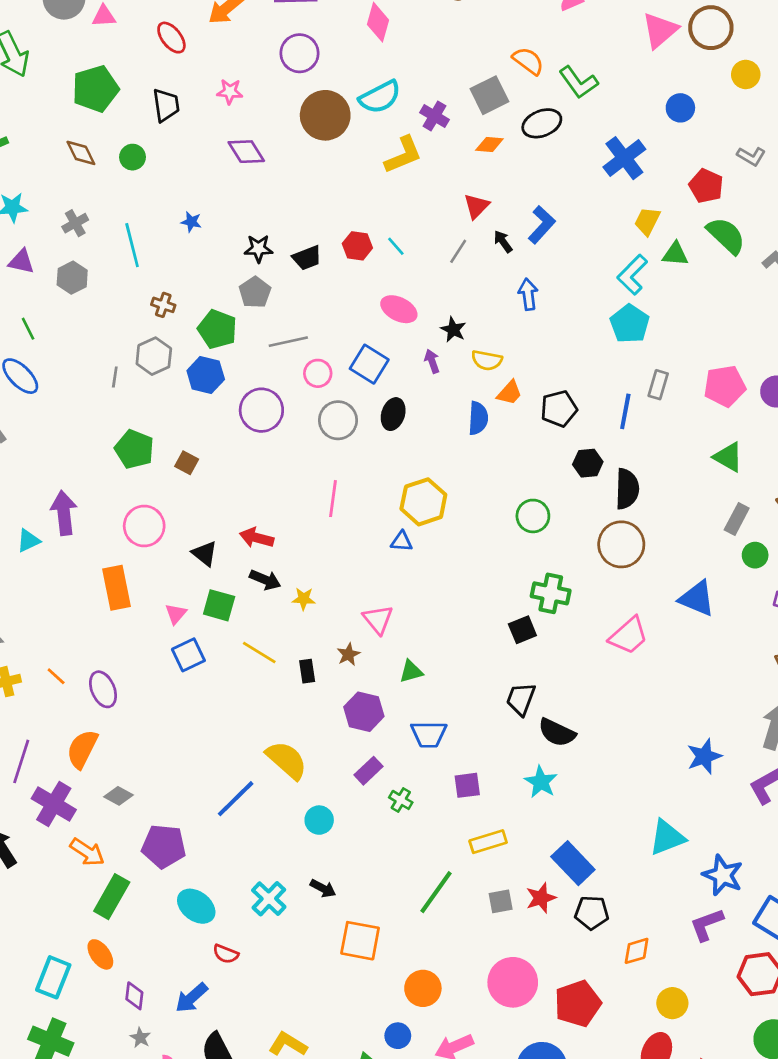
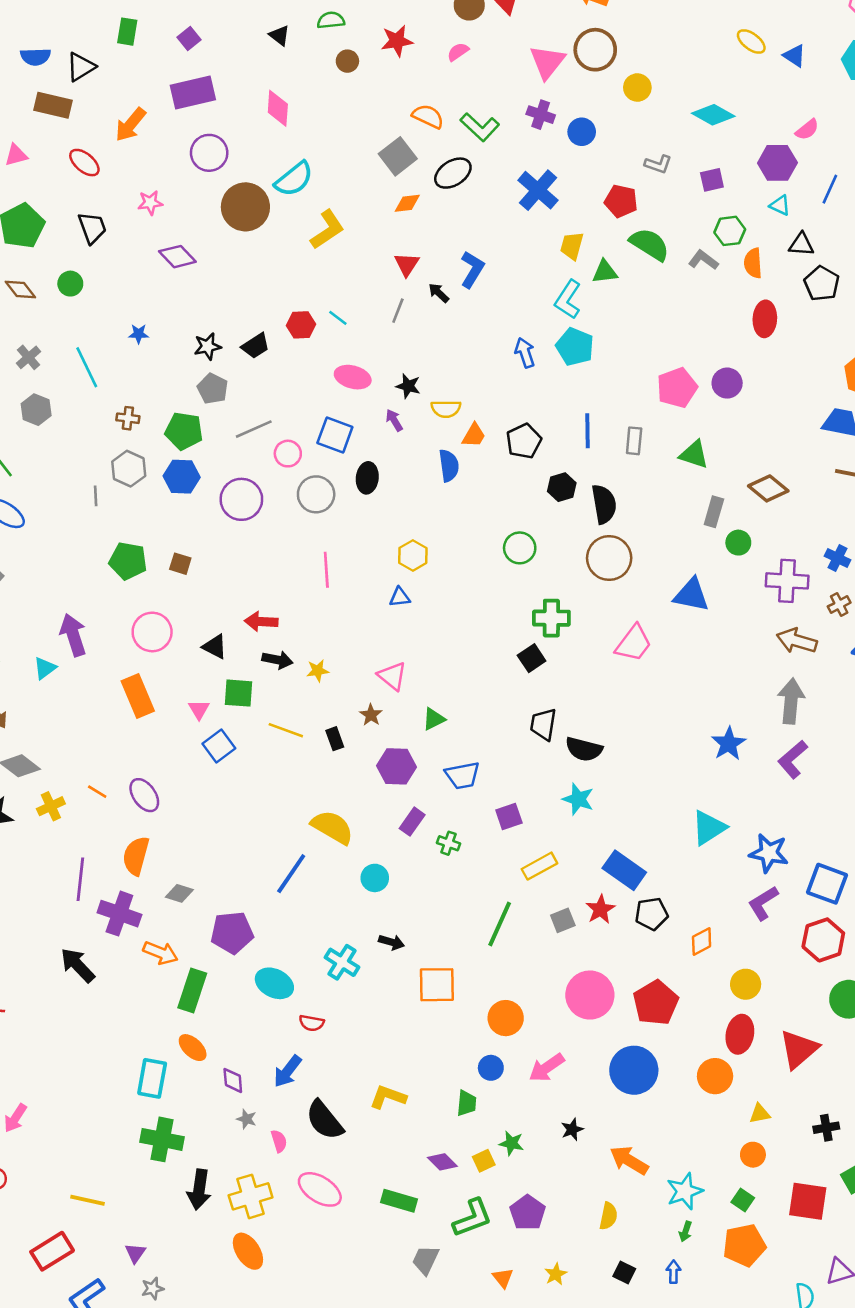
purple cross: (434, 116) -> (541, 115), moved
blue arrow: (528, 294) -> (525, 353), moved
gray rectangle: (658, 385) -> (634, 441), moved
yellow hexagon: (423, 502) -> (413, 555), size x0.7

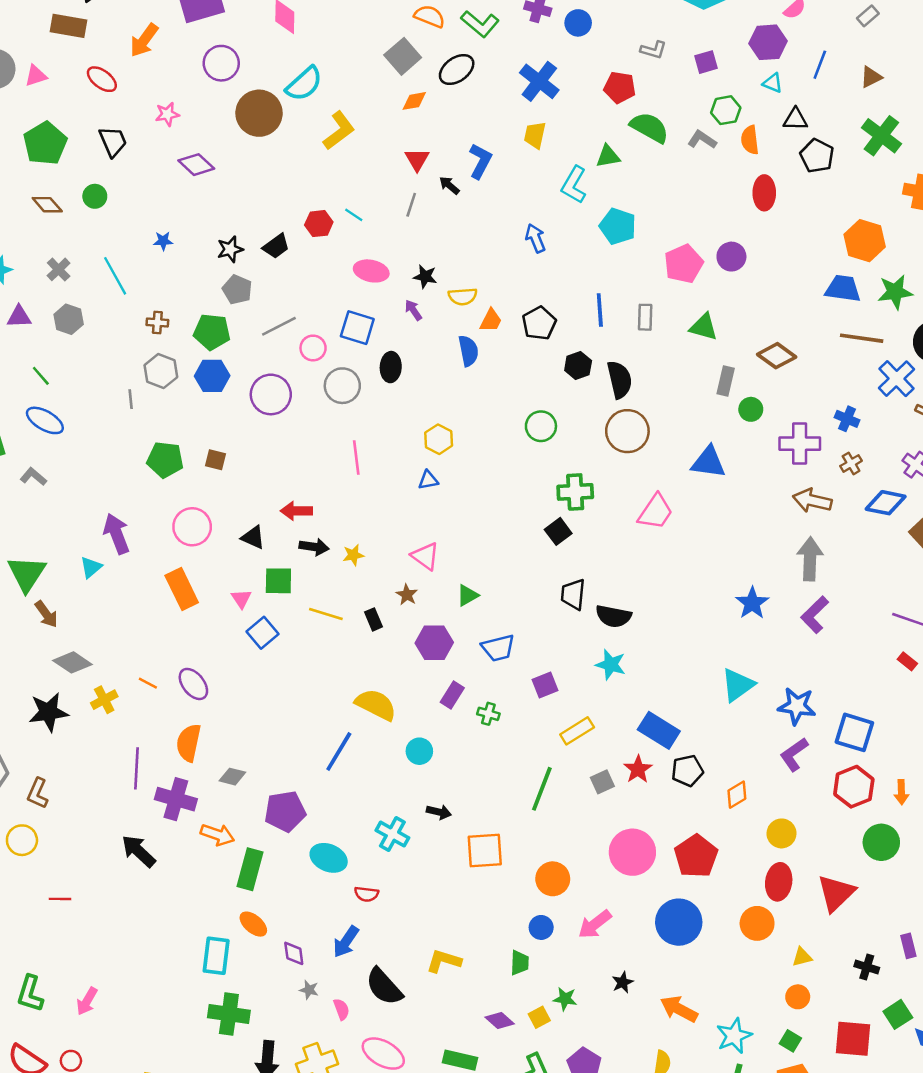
yellow trapezoid: (572, 246) -> (535, 135), moved
cyan pentagon: (575, 347) -> (618, 226), moved
black cross: (826, 1128) -> (867, 967), turned 30

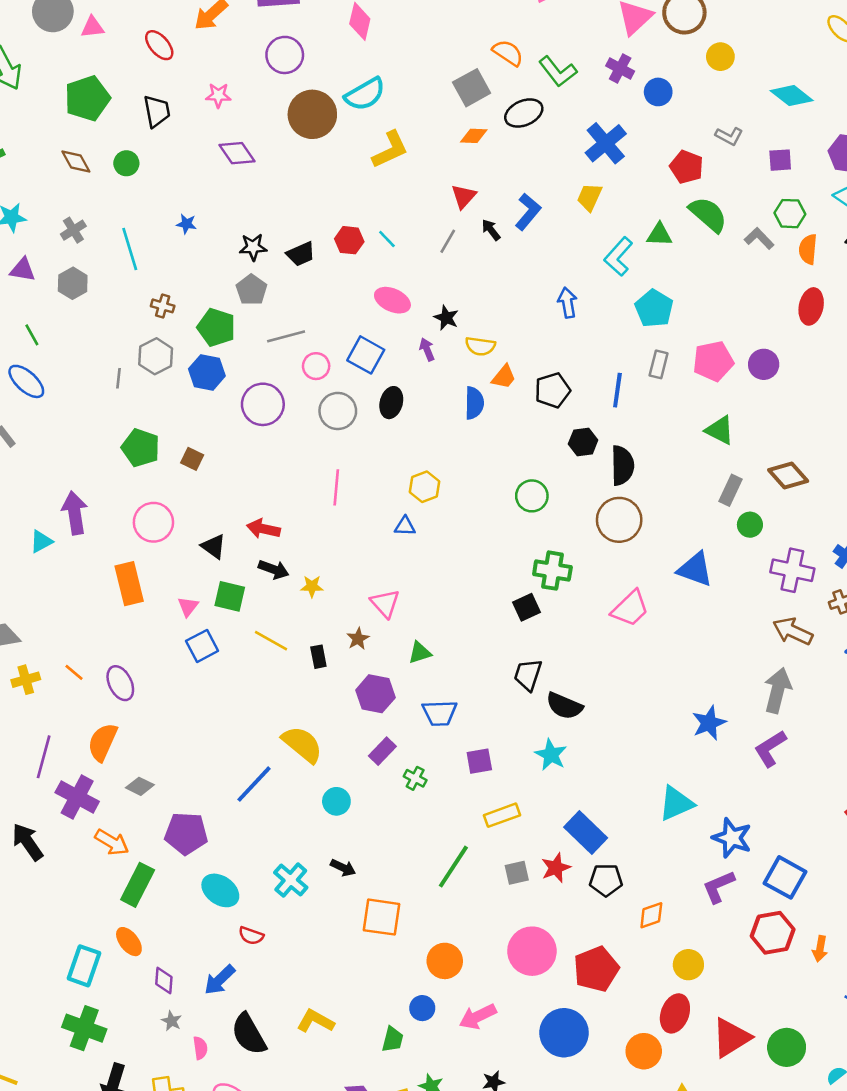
gray rectangle: (645, 317) -> (659, 364), moved
green circle: (881, 842) -> (787, 1047), moved

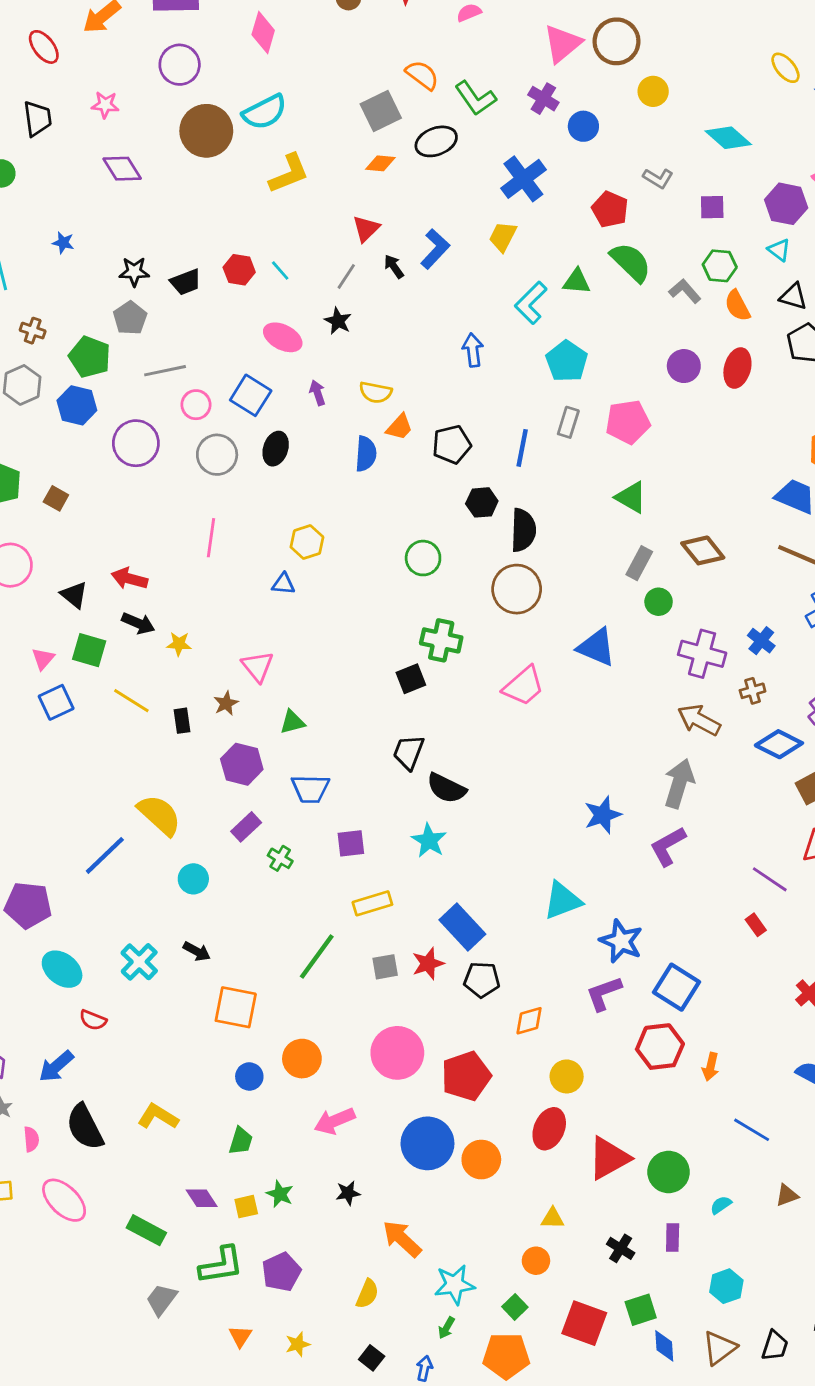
orange semicircle: (808, 249) -> (737, 306), turned -36
black star: (446, 318) -> (338, 321), moved
purple circle: (764, 364) -> (684, 366), moved
blue circle: (422, 1008) -> (249, 1076), moved
orange circle: (644, 1051) -> (481, 1160), moved

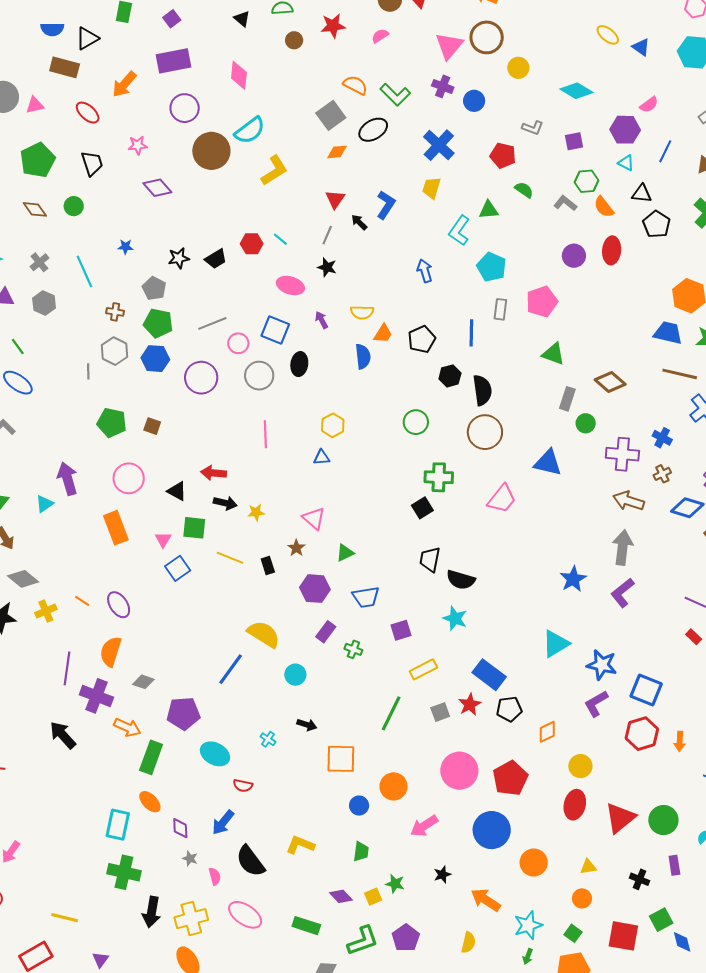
green semicircle: (631, 262) -> (524, 190), size x0.6
gray pentagon: (130, 318) -> (154, 288), moved
cyan cross: (139, 962) -> (268, 739), size x0.6
orange circle: (481, 1160) -> (534, 863), moved

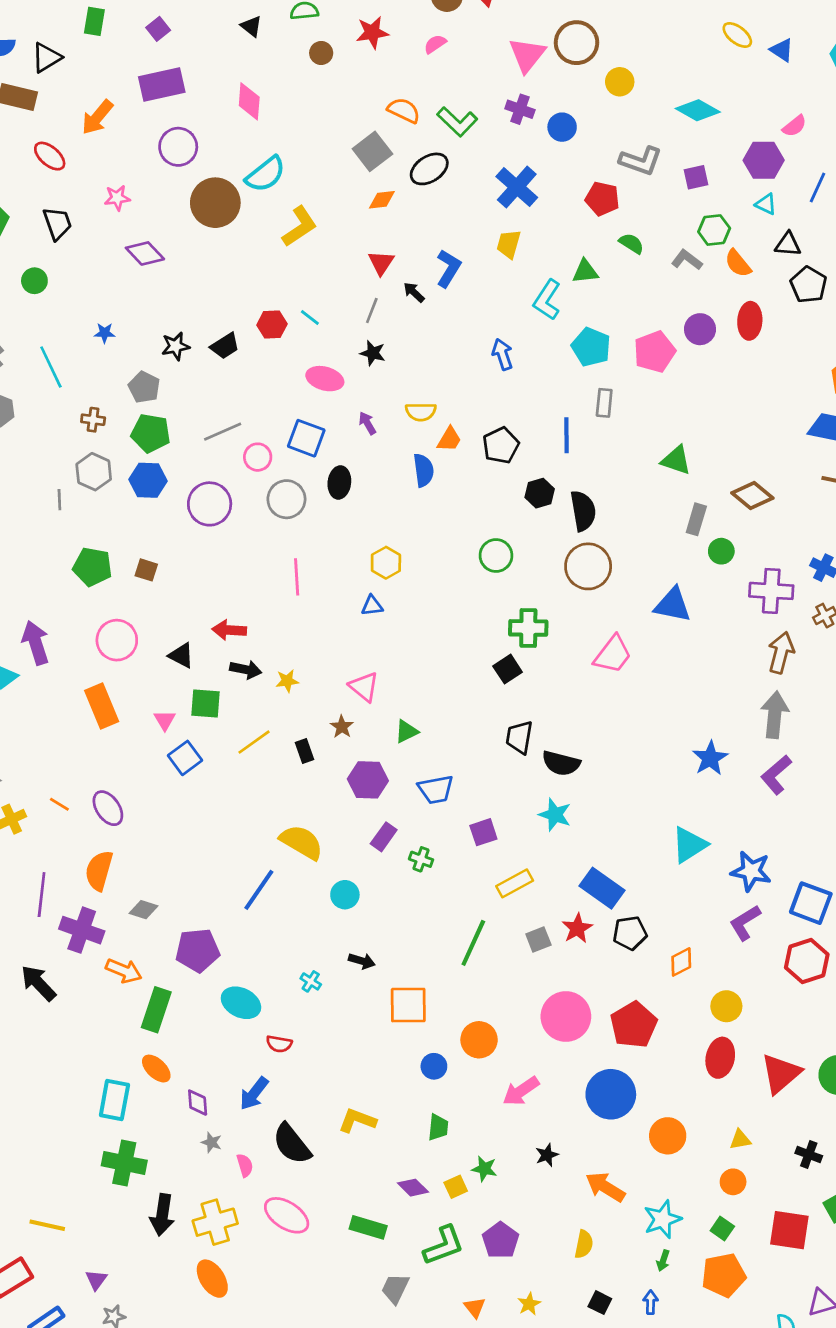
gray L-shape: (533, 128) -> (641, 161), size x1.5
pink pentagon: (542, 302) -> (654, 352), moved
brown arrow: (629, 501) -> (781, 653), turned 88
yellow line: (230, 558) -> (254, 742), turned -56

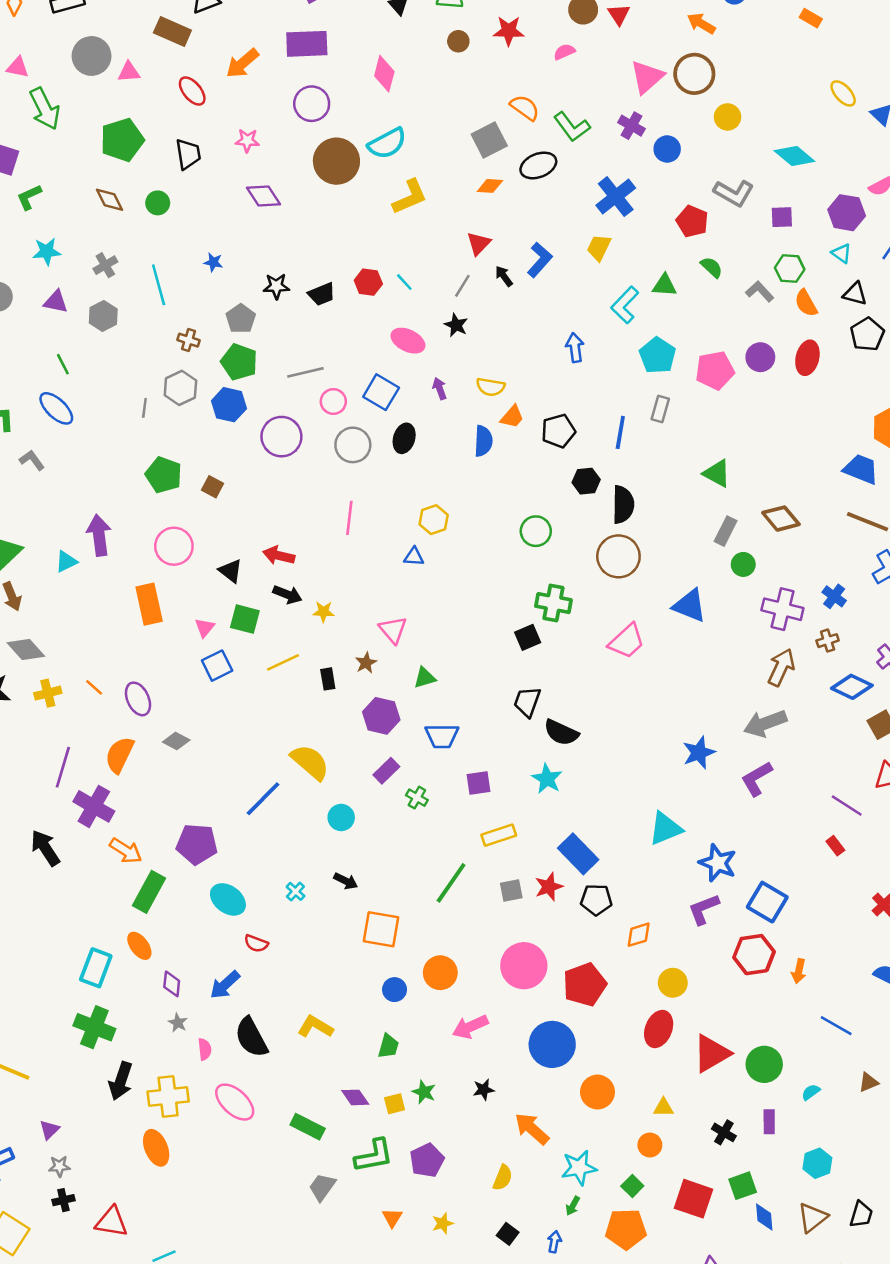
gray arrow: (775, 715) -> (765, 723), turned -126
gray diamond: (144, 910) -> (176, 741), moved

